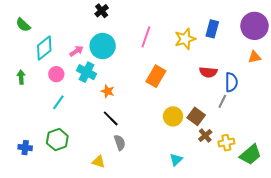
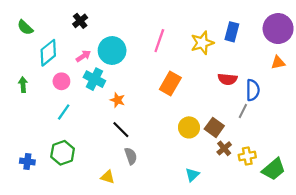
black cross: (102, 11) -> (80, 21), moved

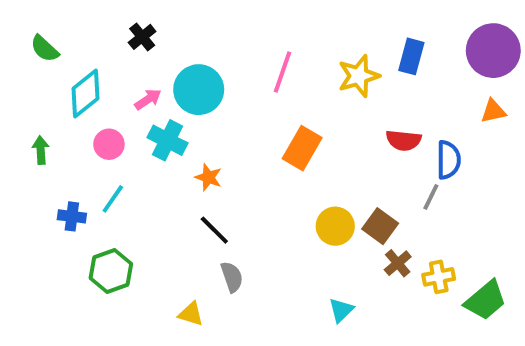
blue cross: (27, 162) -> (72, 216), moved

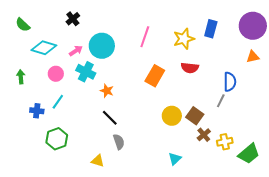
cyan diamond: (86, 94) -> (44, 48), turned 55
red semicircle: (404, 140) -> (190, 68), moved

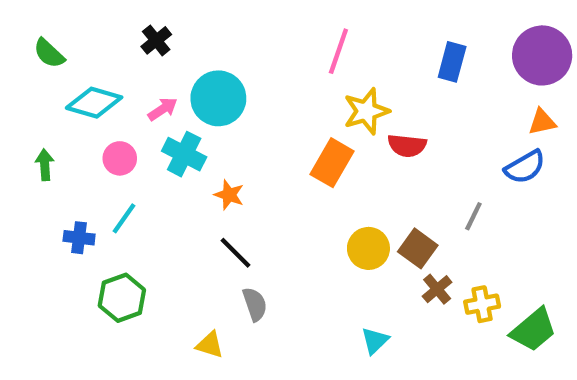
pink line: (145, 37) -> (338, 51), moved
yellow star: (184, 39) -> (366, 111), moved
blue semicircle: (230, 82) -> (525, 167), moved, turned 60

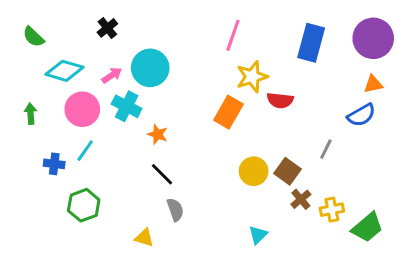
blue rectangle: (452, 62) -> (311, 43), size x1.4
pink circle: (120, 158) -> (82, 109), size x1.5

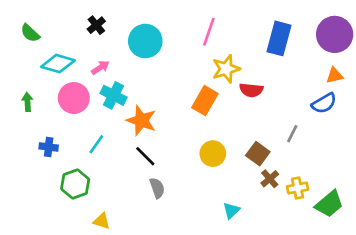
cyan circle: (150, 68) -> (145, 41), moved
orange star: (158, 134) -> (141, 120), size x1.6
cyan line: (85, 151) -> (96, 144), moved
yellow circle: (254, 171) -> (213, 154), moved
yellow triangle: (144, 238) -> (102, 221), moved

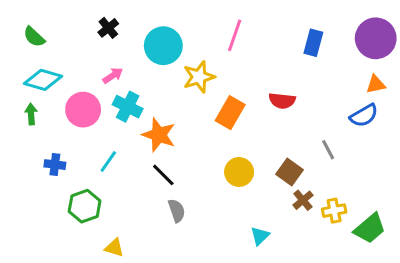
blue rectangle: (279, 38) -> (313, 43), size x0.7
cyan diamond: (58, 64) -> (43, 80), moved
yellow star: (226, 69) -> (199, 77), moved
gray line: (292, 134) -> (328, 150), turned -54

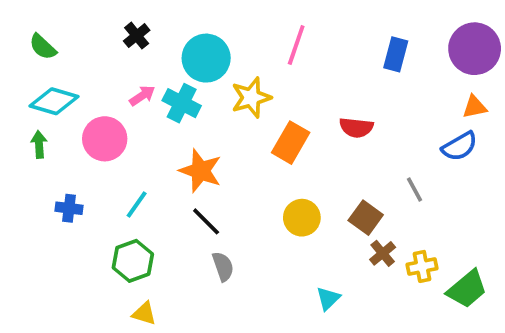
cyan cross: (128, 107) -> (182, 103), moved
green hexagon: (85, 206) -> (133, 261), moved

